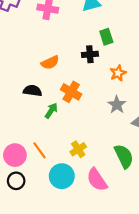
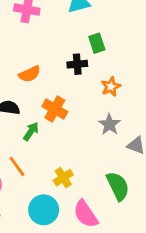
orange line: (40, 150) -> (17, 166), moved

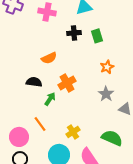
black cross: (77, 64) -> (74, 33), moved
orange cross: (55, 109) -> (67, 83), turned 30
green semicircle: (118, 186) -> (112, 138), turned -40

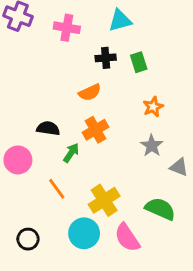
orange semicircle: (49, 58) -> (90, 92), moved
yellow cross: (73, 132) -> (104, 200), size x1.5
pink circle: (19, 137) -> (18, 160), moved

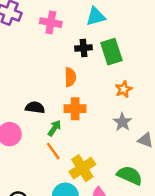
green rectangle: (139, 62) -> (111, 52), size x1.5
orange semicircle: (90, 92) -> (70, 77), turned -66
orange cross: (96, 130) -> (75, 109), turned 30
orange line: (57, 189) -> (53, 151), moved

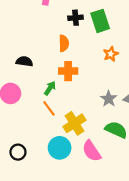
black semicircle: (35, 107) -> (24, 61), moved
gray star: (122, 122) -> (109, 99), moved

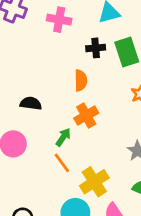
orange cross: (68, 71) -> (86, 116), turned -30

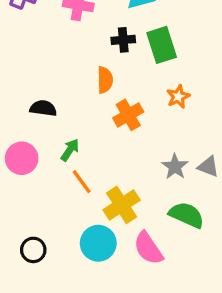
orange cross: (86, 116) -> (128, 115), moved
green arrow: (63, 137) -> (70, 150), moved

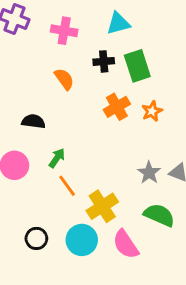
orange semicircle: (105, 80) -> (64, 79), moved, turned -35
orange cross: (128, 115) -> (117, 107), moved
black circle: (33, 250) -> (36, 238), moved

